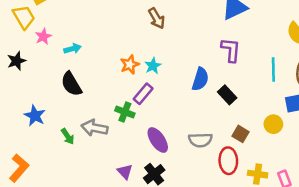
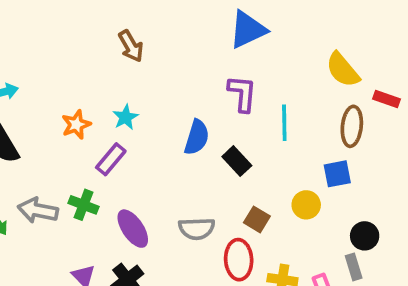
orange star: (130, 65) -> (76, 125), moved
cyan line: (273, 69) -> (284, 123), moved
green cross: (125, 112) -> (83, 205), moved

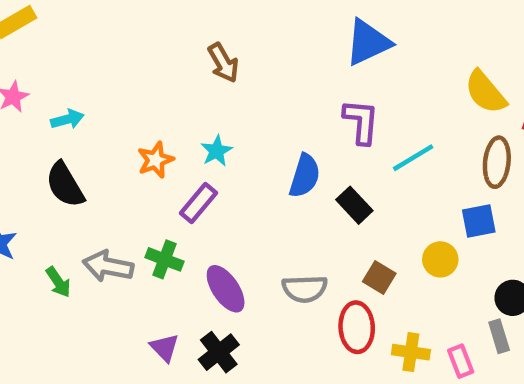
cyan line: (284, 123) -> (413, 158), turned 60

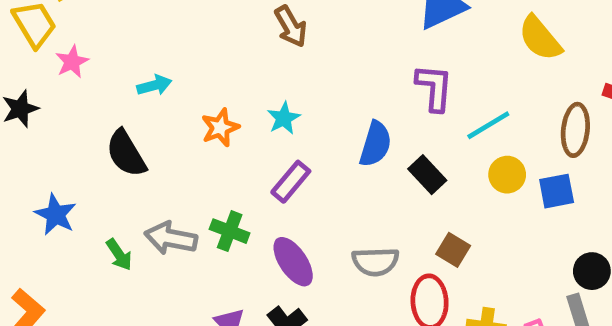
yellow semicircle: (485, 92) -> (540, 38), moved
cyan arrow: (67, 119) -> (154, 85), moved
purple rectangle: (198, 203) -> (291, 182), moved
yellow circle: (440, 259) -> (507, 175), moved

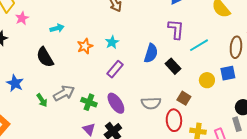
yellow circle: (507, 175) -> (207, 80), moved
green cross: (230, 231) -> (89, 102), moved
gray arrow: (171, 238) -> (64, 93), turned 140

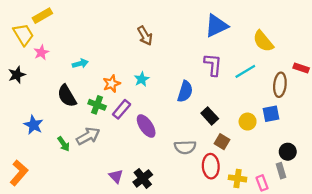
cyan line: (199, 45) -> (245, 71), moved
black rectangle: (173, 66) -> (210, 116), moved
purple rectangle: (115, 69) -> (122, 109), moved
green cross: (89, 102) -> (97, 105), moved
purple ellipse: (116, 103) -> (146, 126), moved

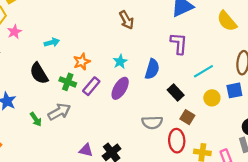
brown arrow: (145, 36) -> (127, 20), moved
cyan line: (245, 71) -> (203, 71), moved
cyan star: (142, 79) -> (120, 62), moved
purple ellipse: (146, 126) -> (120, 88), moved, turned 65
purple triangle: (116, 176) -> (86, 150), turned -32

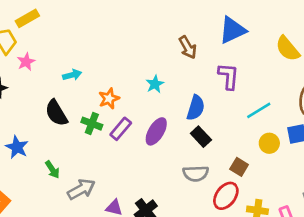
brown arrow: (127, 20) -> (188, 47), moved
cyan star: (120, 62) -> (155, 84), moved
black rectangle: (176, 93) -> (201, 137), moved
gray arrow: (59, 112) -> (81, 189), moved
red ellipse: (177, 141) -> (226, 196), turned 40

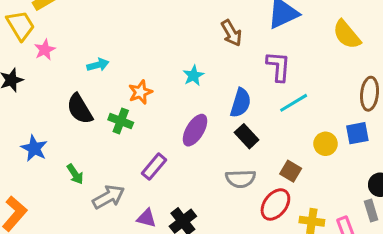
cyan line: (259, 110) -> (294, 103), moved
purple rectangle: (121, 129) -> (154, 167), moved

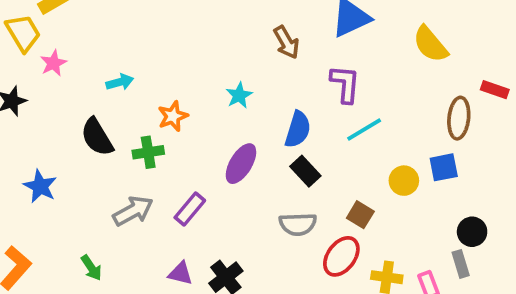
green cross: (121, 121) -> (148, 152), turned -30
green arrow: (75, 174) -> (91, 268), moved
gray arrow: (109, 197) -> (133, 211), moved

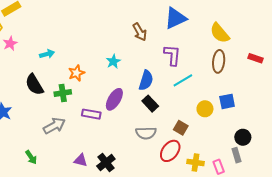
brown ellipse: (459, 118) -> (219, 61), moved
purple rectangle: (190, 209) -> (91, 114), moved, turned 60

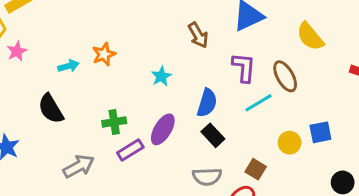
brown ellipse: (219, 61) -> (285, 76), moved, turned -35
orange star: (76, 73) -> (104, 54), moved
green cross: (63, 93) -> (114, 122), moved
purple rectangle: (91, 114) -> (130, 150), turned -42

